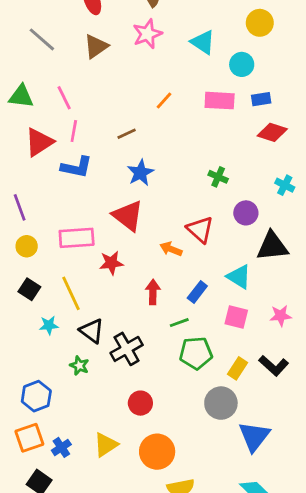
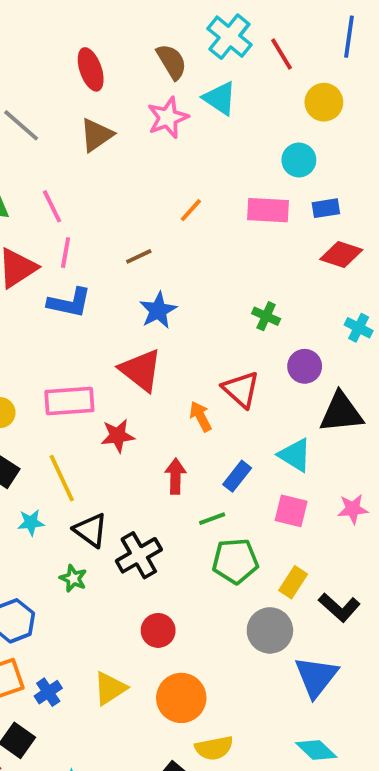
cyan triangle: (203, 42) -> (220, 98), moved
orange arrow: (171, 249) -> (201, 416), turned 40
black L-shape: (274, 366) -> (339, 607), moved

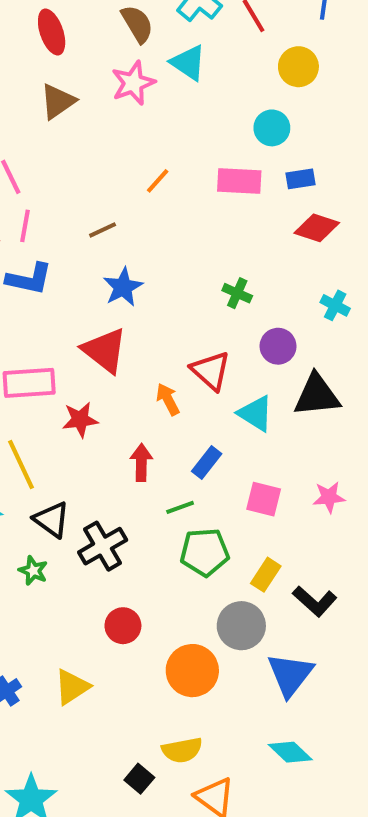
cyan triangle: (295, 455) -> (256, 414), moved
orange circle: (181, 698) -> (192, 671), moved

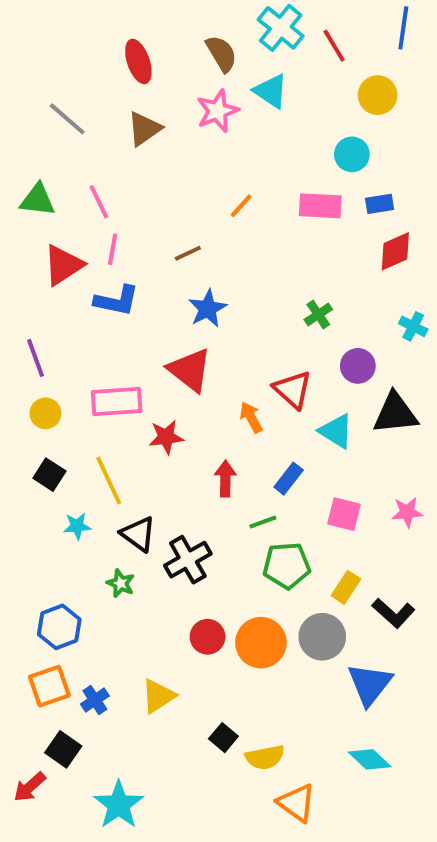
red diamond: (317, 228) -> (395, 251), turned -42
green cross: (237, 293) -> (318, 315), turned 32
orange circle: (192, 671) -> (261, 643), moved
black square: (139, 779) -> (223, 738), moved

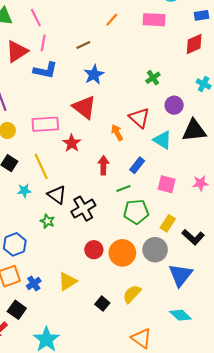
blue rectangle: (380, 204) -> (202, 15), moved
red star: (166, 437) -> (72, 143), turned -30
yellow semicircle: (265, 757) -> (132, 294), moved, turned 144

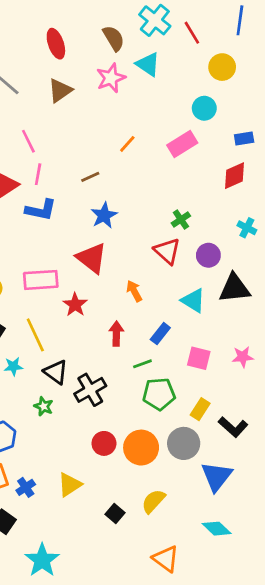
pink rectangle: (154, 20) -> (182, 144), turned -35
red triangle: (139, 118) -> (167, 251), moved

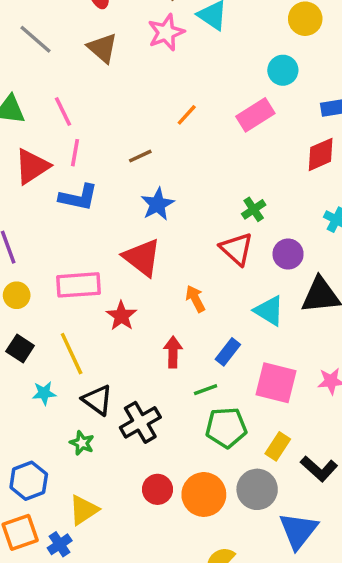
brown triangle: (60, 90) -> (103, 48), turned -44
pink square: (199, 358) -> (276, 383), size x1.4
yellow triangle: (70, 485) -> (84, 510), moved

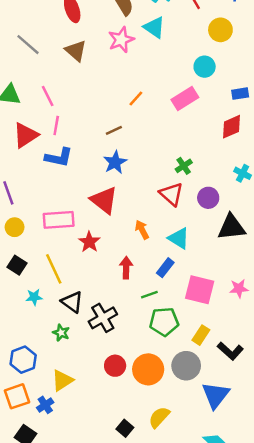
brown line: (140, 156) -> (114, 130), moved
cyan triangle: (269, 311) -> (179, 238), moved

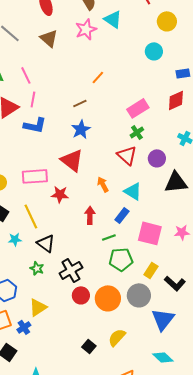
pink rectangle: (185, 98) -> (138, 108), moved
red star: (89, 242) -> (60, 194), turned -30
black cross: (103, 318) -> (71, 270), moved

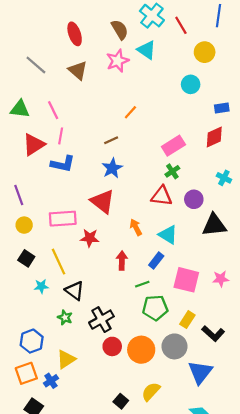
red triangle: (127, 155) -> (162, 196), turned -35

